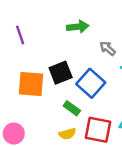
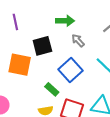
gray arrow: (108, 48) -> (78, 41), moved
black square: (61, 73) -> (42, 46), moved

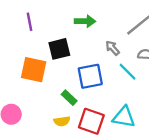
gray arrow: (78, 41) -> (112, 48), moved
blue square: (70, 70) -> (90, 76), turned 30

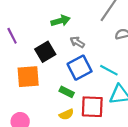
gray arrow: (112, 48) -> (77, 42), moved
cyan line: (128, 72) -> (109, 70), moved

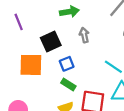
gray arrow: (77, 42) -> (84, 35), turned 40
blue square: (80, 68) -> (67, 64), moved, size x0.6

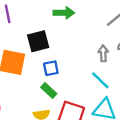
gray arrow: (84, 35) -> (103, 53), moved

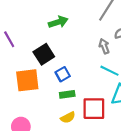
green rectangle: (49, 91) -> (67, 94), turned -32

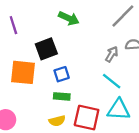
green arrow: (58, 22) -> (69, 18), turned 30
gray arrow: (104, 46) -> (112, 54), turned 40

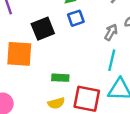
blue square: (62, 74) -> (76, 18), moved
cyan line: (112, 81) -> (112, 60), turned 66

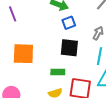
black square: (43, 29) -> (69, 48), moved, turned 30

